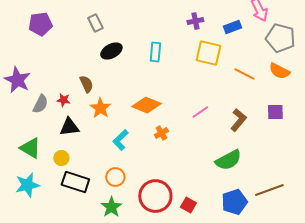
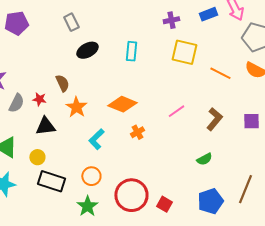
blue rectangle: (232, 27) -> (208, 14), moved
purple square: (275, 112) -> (251, 121), moved
green semicircle: (228, 160) -> (204, 159), size x0.6
brown line: (269, 190) -> (245, 189), turned -48

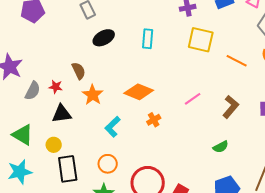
black rectangle: (51, 181) -> (68, 169), turned 64

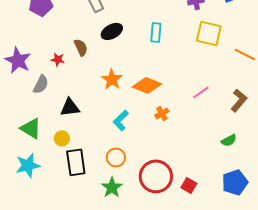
brown semicircle: (79, 71) -> (81, 47), moved
red star: (56, 87) -> (58, 59), moved
orange star: (93, 95) -> (112, 79), moved

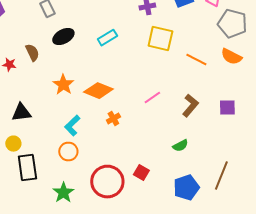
cyan rectangle: (156, 32) -> (107, 38), turned 54
orange circle: (116, 157) -> (68, 152), moved
red square: (189, 185) -> (141, 173), moved

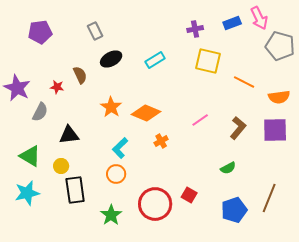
orange semicircle: (231, 57) -> (279, 97), moved, turned -35
purple square: (227, 108) -> (275, 130), size x1.5

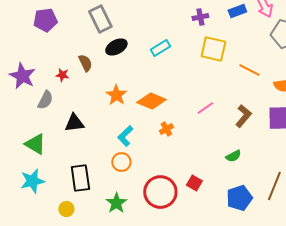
gray rectangle: (95, 31) -> (100, 19), size x1.5
yellow circle: (61, 166) -> (66, 209), moved

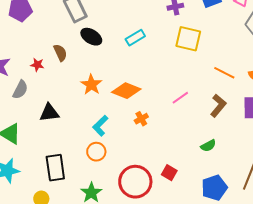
black ellipse: (116, 47) -> (91, 37), turned 60
orange line: (249, 70) -> (224, 73), moved

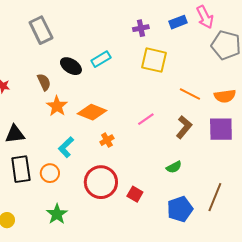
black ellipse: (91, 37) -> (71, 66), moved
brown semicircle: (60, 53) -> (44, 82), moved
orange circle: (96, 152) -> (50, 173), moved
black rectangle: (55, 168) -> (21, 169), moved
red circle: (135, 182) -> (101, 182), moved

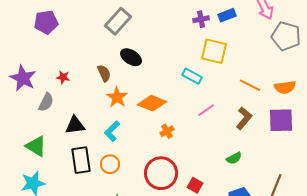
blue rectangle: (178, 22) -> (227, 15), moved
gray rectangle: (41, 30) -> (118, 21), moved, turned 68
cyan rectangle: (101, 59) -> (192, 76), moved, turned 60
cyan L-shape: (66, 147) -> (112, 131), moved

